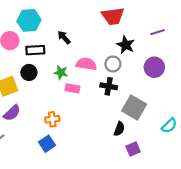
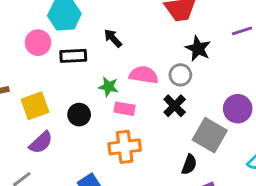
purple circle: (154, 67) -> (238, 109), moved
black circle: (29, 72) -> (79, 115), moved
black cross: (109, 86) -> (175, 106), turned 35
orange cross: (52, 119) -> (125, 147), moved, size x1.5

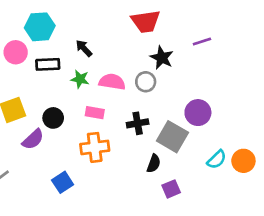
green star: (108, 87) -> (80, 79), moved
black cross: (175, 106) -> (138, 123), moved, turned 35
purple semicircle: (41, 142) -> (33, 139), moved

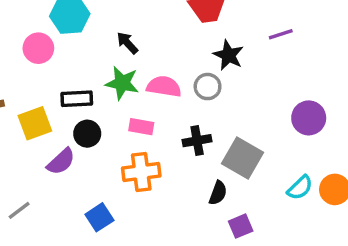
black rectangle: (48, 64) -> (77, 99), moved
green star: (80, 79) -> (122, 83), size x1.4
purple circle: (198, 113) -> (309, 118), moved

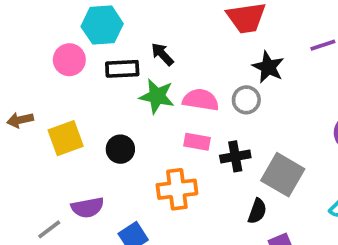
black rectangle: (77, 99) -> (122, 69), moved
pink rectangle: (141, 127) -> (197, 142), moved
purple semicircle: (61, 162) -> (88, 207), moved, turned 32

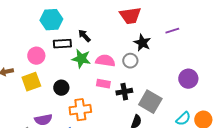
pink circle: (69, 60) -> (36, 56), moved
orange cross: (177, 189) -> (80, 110), moved

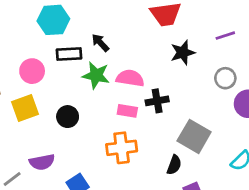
black star: (142, 43) -> (183, 53), turned 30
gray circle: (130, 61) -> (225, 78), moved
black cross: (124, 92) -> (157, 101), moved
orange cross: (80, 110) -> (122, 148), moved

